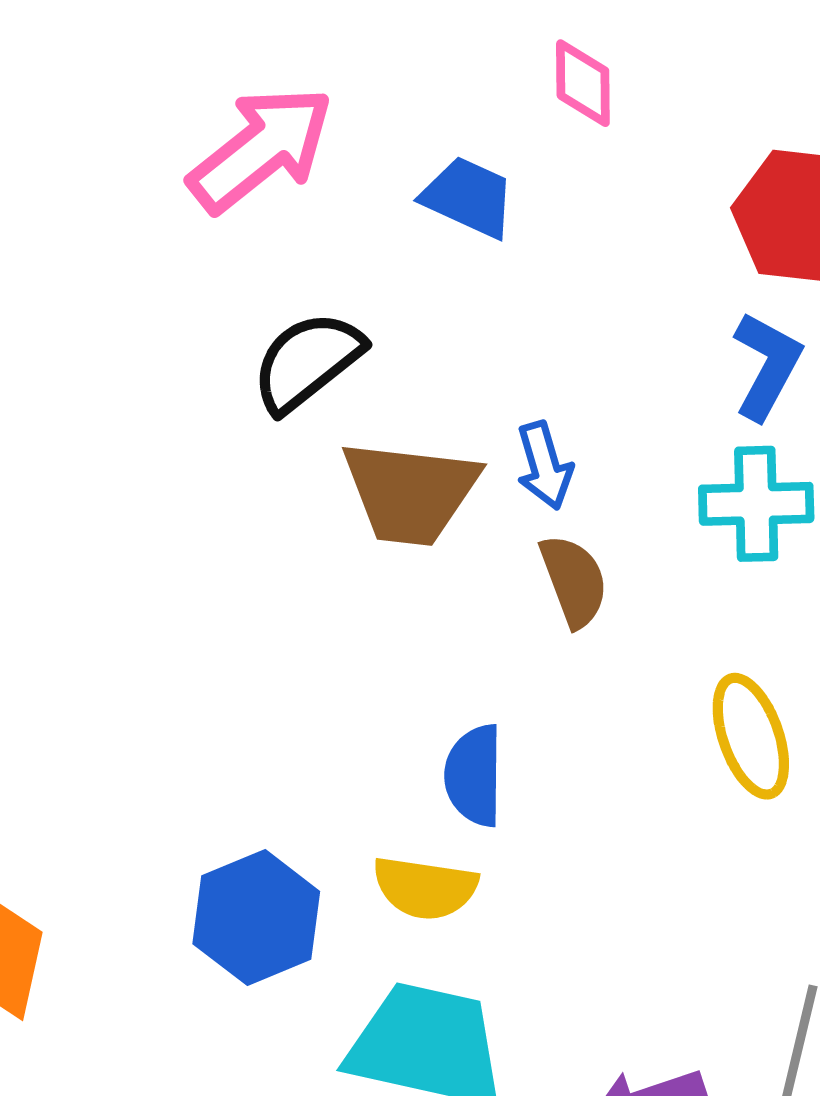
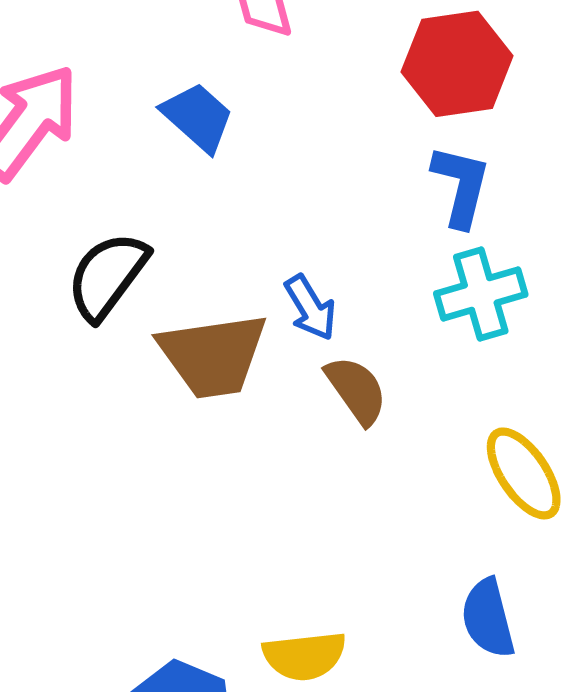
blue trapezoid: (468, 197) -> (198, 117), turned 32
blue semicircle: (474, 775) -> (488, 618), moved

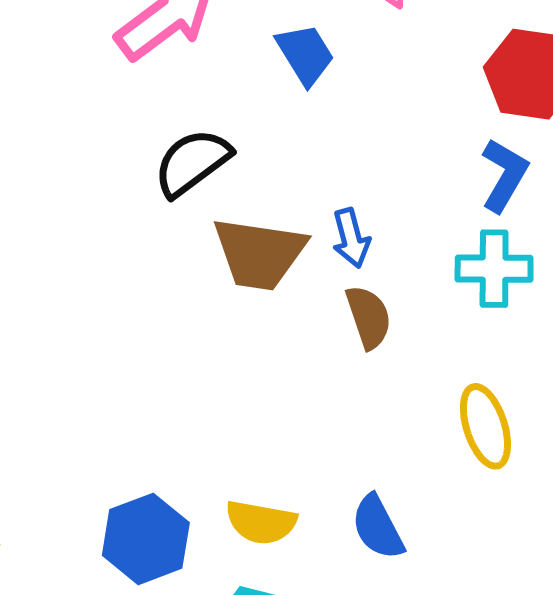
blue semicircle: (488, 618) -> (378, 527), moved, turned -30

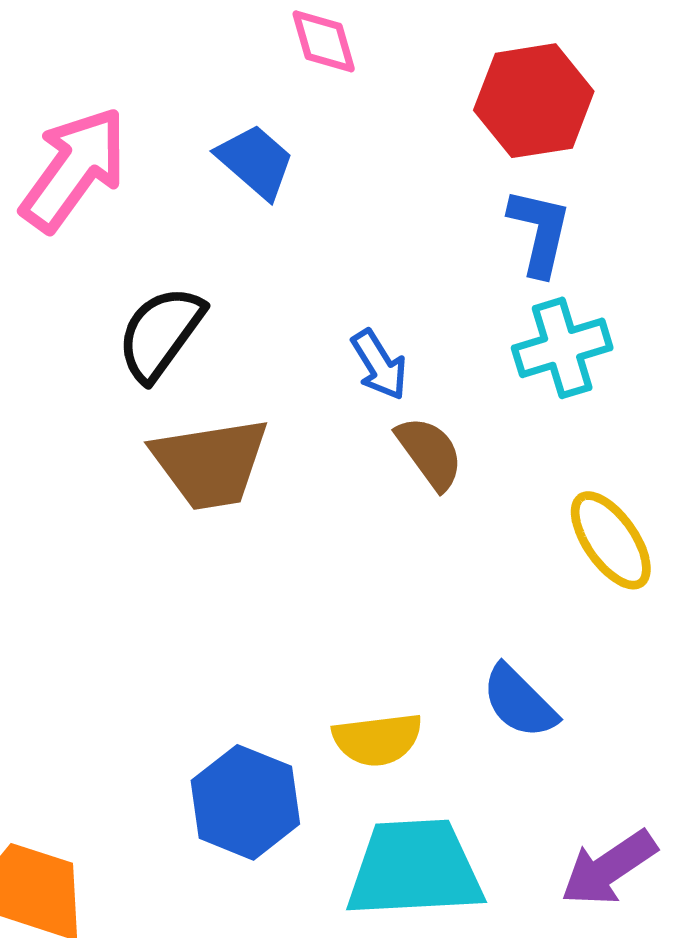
brown trapezoid: (259, 254) -> (210, 463), moved

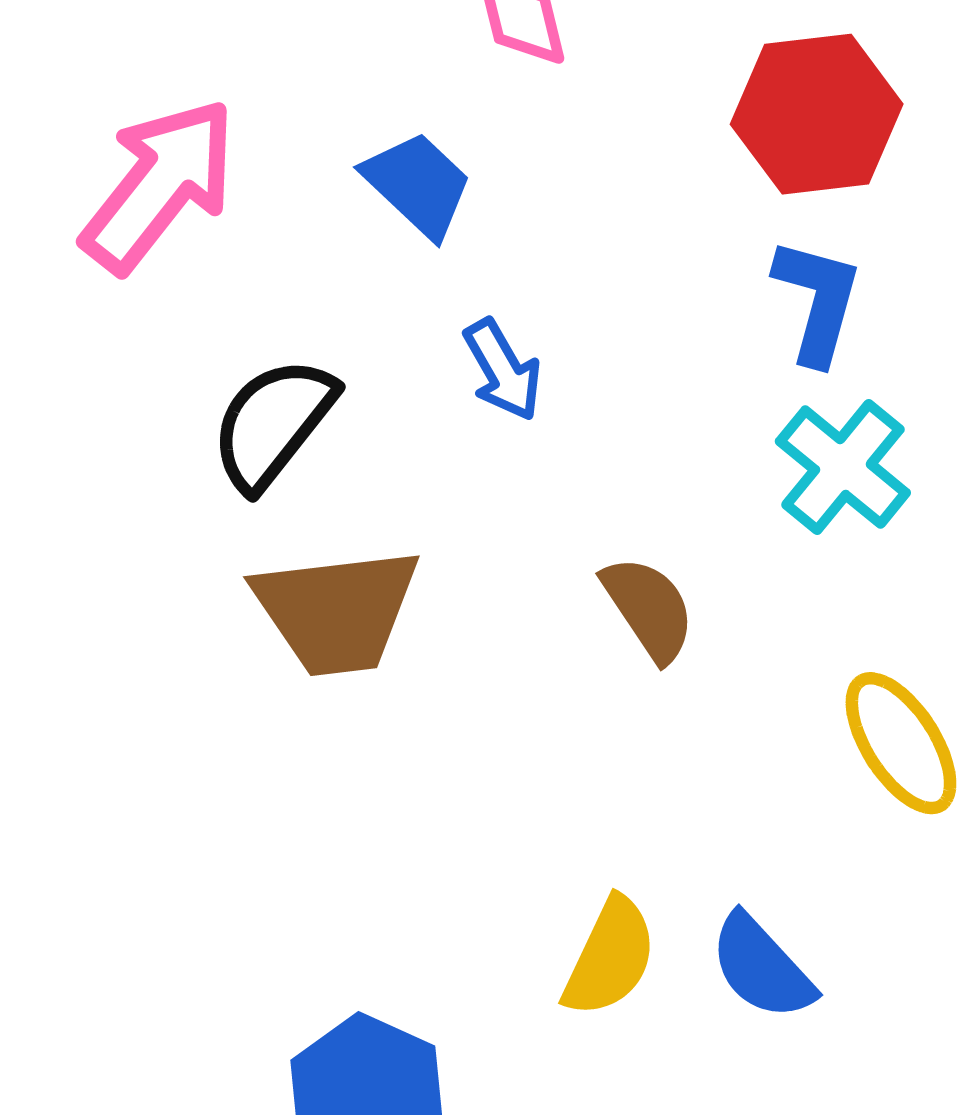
cyan cross: (562, 348) -> (843, 467), turned -36
blue arrow: (379, 365) -> (503, 370), moved
yellow semicircle: (377, 739) -> (610, 957), moved, turned -60

